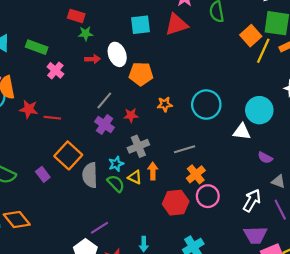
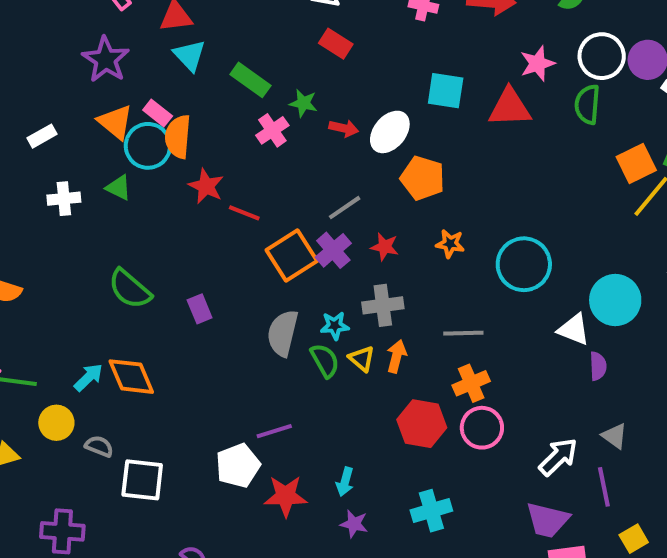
green star: (86, 34) -> (303, 103), moved
white ellipse: (117, 54) -> (390, 132), turned 45
orange square: (68, 155) -> (292, 255), moved
purple semicircle: (265, 158) -> (598, 366), moved, turned -136

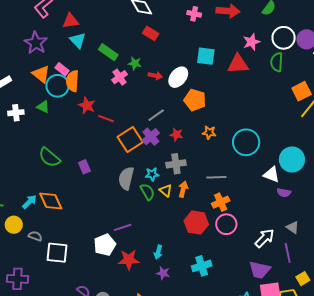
purple semicircle: (598, 366) -> (284, 193), turned 104

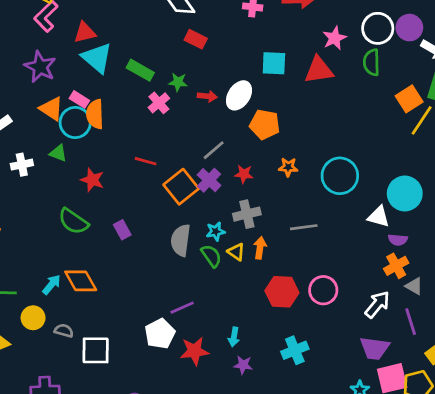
cyan triangle: (78, 40) -> (97, 58), size x1.4
red star: (87, 105) -> (92, 180), moved
orange cross: (221, 202) -> (396, 266), moved

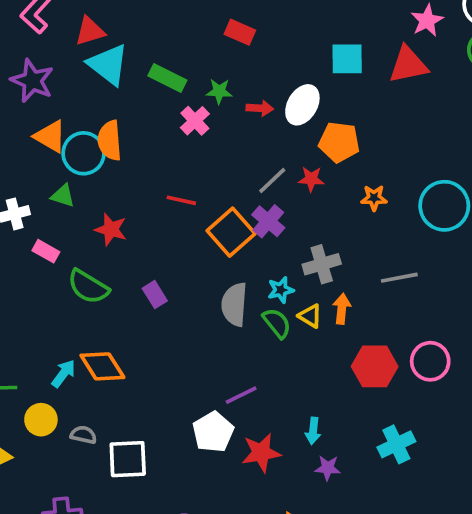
pink rectangle: (79, 99) -> (46, 251), moved
red star: (244, 174) -> (311, 179), moved

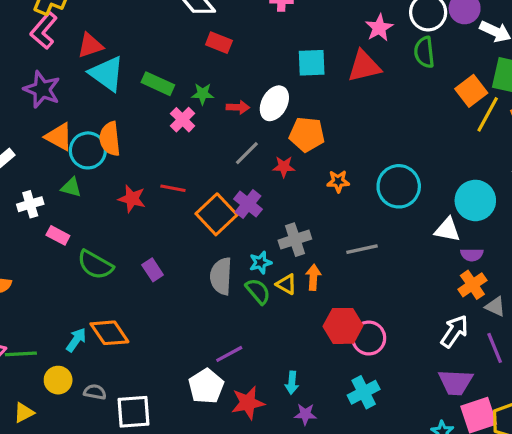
gray line: (272, 181) -> (247, 153), moved
red star: (111, 229) -> (132, 199), moved
pink circle: (430, 361) -> (369, 338), moved

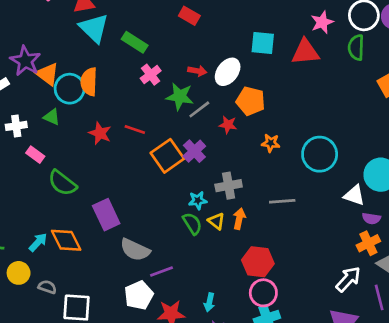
purple star: (42, 89) -> (25, 61), moved
green star: (203, 94) -> (180, 96), moved, size x1.5
purple rectangle: (153, 270) -> (106, 215), moved, size x1.6
gray semicircle: (221, 276) -> (135, 250), moved, turned -76
pink circle: (369, 338) -> (263, 293), moved

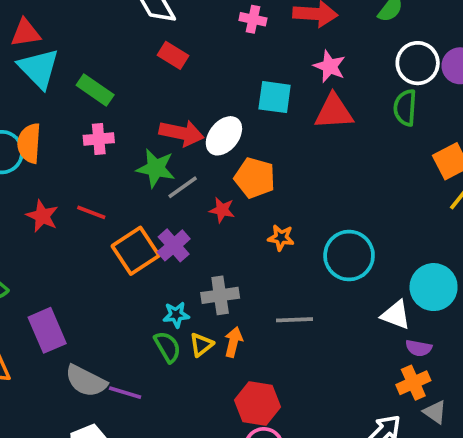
pink star: (322, 22) -> (330, 66), moved, turned -30
red arrow: (197, 71) -> (182, 133), size x1.6
pink cross: (151, 75) -> (99, 139), moved, turned 30
yellow triangle: (216, 221) -> (201, 345), turned 42
purple line: (161, 271) -> (125, 393), moved, turned 35

